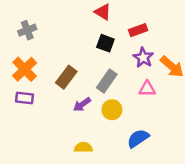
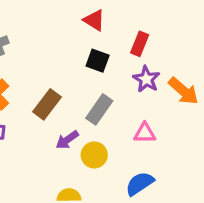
red rectangle: (138, 30) -> (140, 44), turned -48
pink triangle: (147, 89) -> (145, 133), moved
yellow circle: (112, 110) -> (94, 155), moved

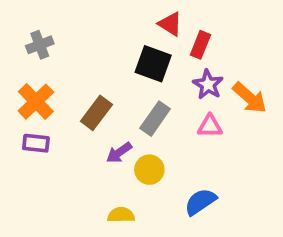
red triangle: (94, 20) -> (170, 24), moved
black square: (98, 61) -> (153, 64), size x1.4
pink triangle: (145, 133) -> (210, 126), moved

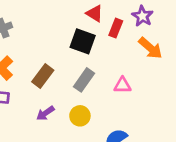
purple star: (208, 85) -> (142, 16), moved
orange arrow: (250, 98) -> (150, 48), moved
purple arrow: (119, 153) -> (45, 113), moved

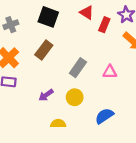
black square: (83, 41) -> (48, 17), moved
brown rectangle: (43, 76) -> (44, 50), moved

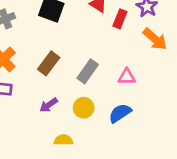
brown rectangle: (44, 50) -> (49, 63), moved
blue semicircle: (104, 116) -> (120, 113), moved

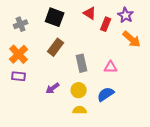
brown rectangle: (49, 63) -> (56, 47), moved
gray rectangle: (88, 71) -> (82, 63), turned -48
yellow semicircle: (63, 140) -> (80, 110), moved

